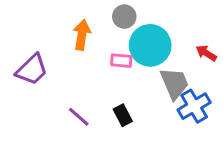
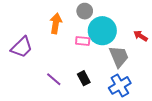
blue cross: (194, 106) -> (120, 85), moved

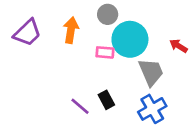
purple trapezoid: (22, 47) -> (27, 33), moved
purple line: (54, 79) -> (80, 106), moved

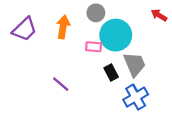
red arrow: (179, 46) -> (159, 15), moved
black rectangle: (106, 100) -> (111, 73), moved
purple line: (80, 106) -> (61, 84), moved

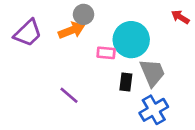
gray circle: (96, 13) -> (84, 14), moved
orange arrow: (63, 27) -> (72, 30), turned 60
black rectangle: (111, 73) -> (126, 82), turned 35

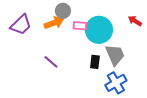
red arrow: (180, 17) -> (135, 21), moved
pink rectangle: (106, 53) -> (80, 26), moved
purple line: (69, 95) -> (51, 62), moved

